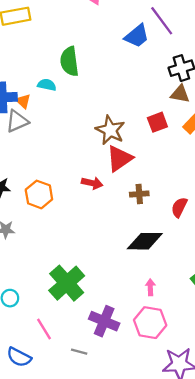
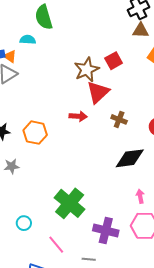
red square: (157, 122) -> (114, 61), moved
brown star: (110, 130) -> (87, 70), turned 30
brown cross: (139, 194) -> (119, 119), turned 35

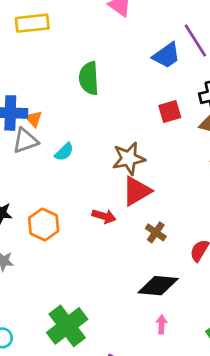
cyan semicircle: (28, 40) -> (64, 152), moved, turned 119
red square: (114, 61) -> (170, 111), moved
pink arrow: (140, 196) -> (161, 324), moved

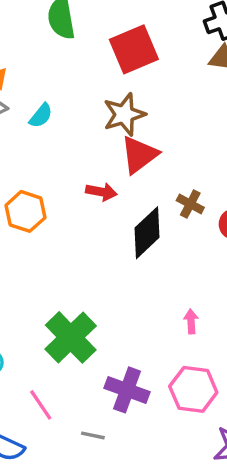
red square: (170, 111) -> (134, 49), moved, size x1.6
brown cross: (156, 232) -> (190, 204), moved
black diamond: (158, 286) -> (147, 233), moved, turned -42

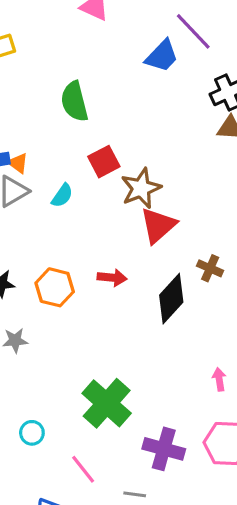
red square: (134, 49) -> (104, 162), moved, size x0.7
red arrow: (101, 192) -> (112, 278), moved

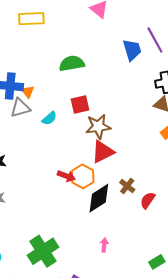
blue trapezoid: (162, 56) -> (132, 50), turned -75
green semicircle: (74, 102) -> (72, 63), turned 80
orange hexagon: (55, 287) -> (83, 176), moved
pink arrow: (219, 379) -> (104, 245), moved

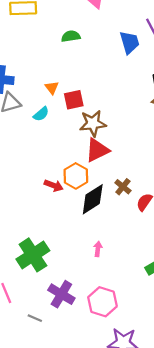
green semicircle: (72, 63) -> (71, 36), moved, size x0.7
orange triangle: (28, 92) -> (52, 88), moved
red arrow: (66, 176) -> (54, 185), moved

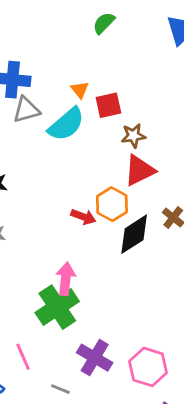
green semicircle: (71, 36) -> (104, 23), turned -36
cyan semicircle: (41, 114) -> (66, 124), size x1.8
brown star: (93, 123) -> (133, 136), size x0.7
pink arrow: (98, 249) -> (66, 279), moved, size x1.6

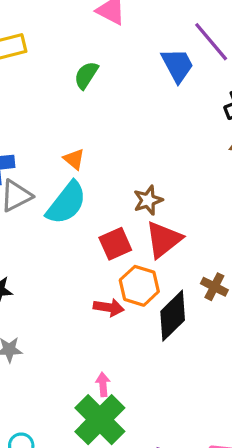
red square: (108, 105) -> (115, 244), moved
pink arrow: (66, 279) -> (103, 385), size x0.6

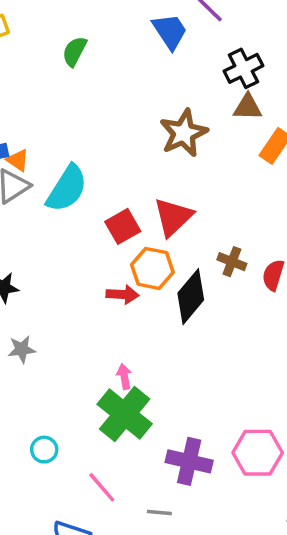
orange triangle: (74, 159) -> (18, 160), moved
brown star: (148, 200) -> (184, 133), moved, size x1.5

